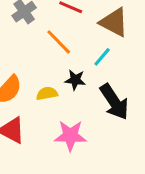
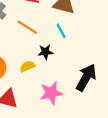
cyan line: (102, 57) -> (61, 31), turned -56
black arrow: (114, 102) -> (86, 78), moved, turned -104

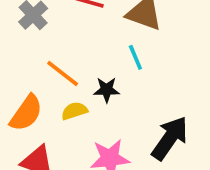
orange line: (27, 27) -> (63, 73), moved

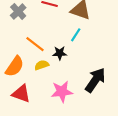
cyan line: (135, 57) -> (76, 35), turned 56

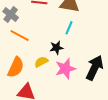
orange line: (35, 44) -> (20, 35), moved
pink star: (62, 92) -> (65, 69), moved

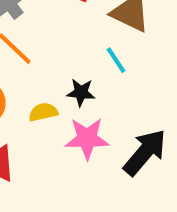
cyan line: (69, 28) -> (116, 60), turned -72

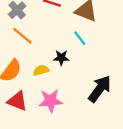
pink star: (87, 138) -> (51, 101), moved

